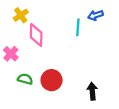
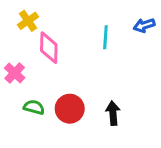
blue arrow: (96, 15) -> (144, 25), moved
black arrow: (92, 91) -> (113, 113), moved

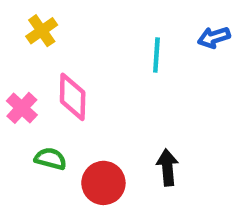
pink diamond: (49, 48) -> (73, 97), moved
red circle: (70, 109) -> (103, 183), moved

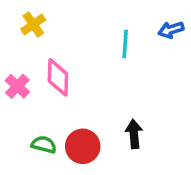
green semicircle: (51, 159) -> (44, 145), moved

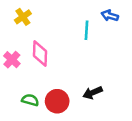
blue arrow: (171, 30) -> (110, 16), moved, turned 35
black arrow: (134, 134) -> (93, 93), turned -108

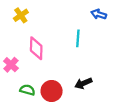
cyan line: (86, 30) -> (78, 38), moved
pink cross: (12, 60) -> (11, 65), moved

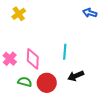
cyan line: (78, 38) -> (65, 52), moved
pink diamond: (36, 48) -> (33, 59), moved

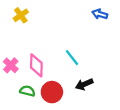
cyan line: (65, 52) -> (72, 58), turned -42

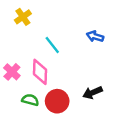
blue arrow: (100, 14) -> (95, 36), moved
cyan line: (72, 58) -> (52, 45), moved

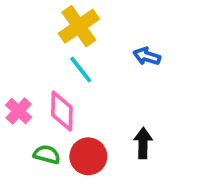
yellow cross: (23, 17) -> (79, 26), moved, size x1.5
black arrow: (93, 93) -> (143, 143), turned 114

